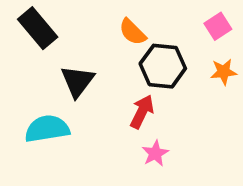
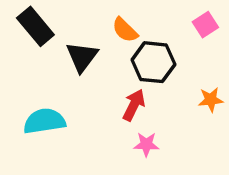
orange star: (224, 72) -> (211, 100), moved
black triangle: (77, 81) -> (82, 57), moved
pink star: (155, 153) -> (146, 144), turned 30

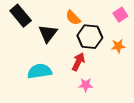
orange star: (211, 100) -> (118, 46), moved
cyan semicircle: (44, 121) -> (39, 71), moved

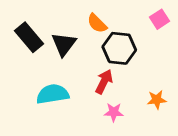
black rectangle: (21, 16) -> (29, 37), moved
orange star: (118, 46) -> (157, 100), moved

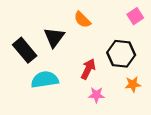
black rectangle: (29, 37) -> (25, 50), moved
black hexagon: (119, 48) -> (121, 54), moved

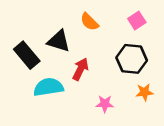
pink square: (135, 16) -> (137, 20), moved
black triangle: (54, 37) -> (59, 41), turned -50
red arrow: (88, 69) -> (80, 69), moved

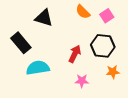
orange semicircle: (89, 22) -> (83, 12), moved
black triangle: (59, 41) -> (44, 18), moved
red arrow: (80, 69) -> (75, 54), moved

